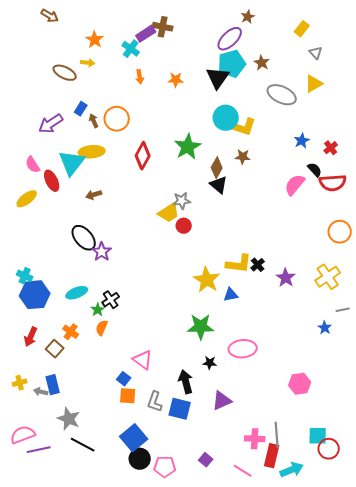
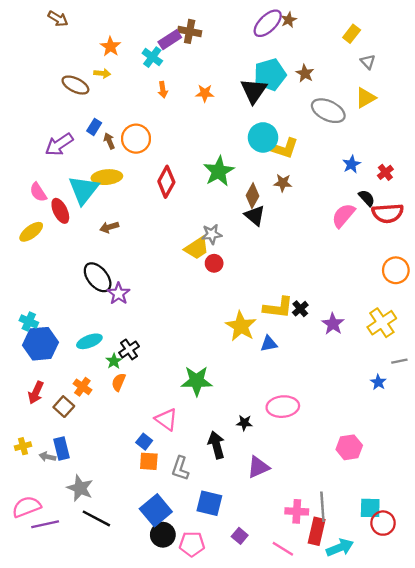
purple ellipse: (230, 39) -> (268, 23), moved
green star: (201, 327) -> (197, 381), moved
blue square: (180, 409) -> (209, 503), moved

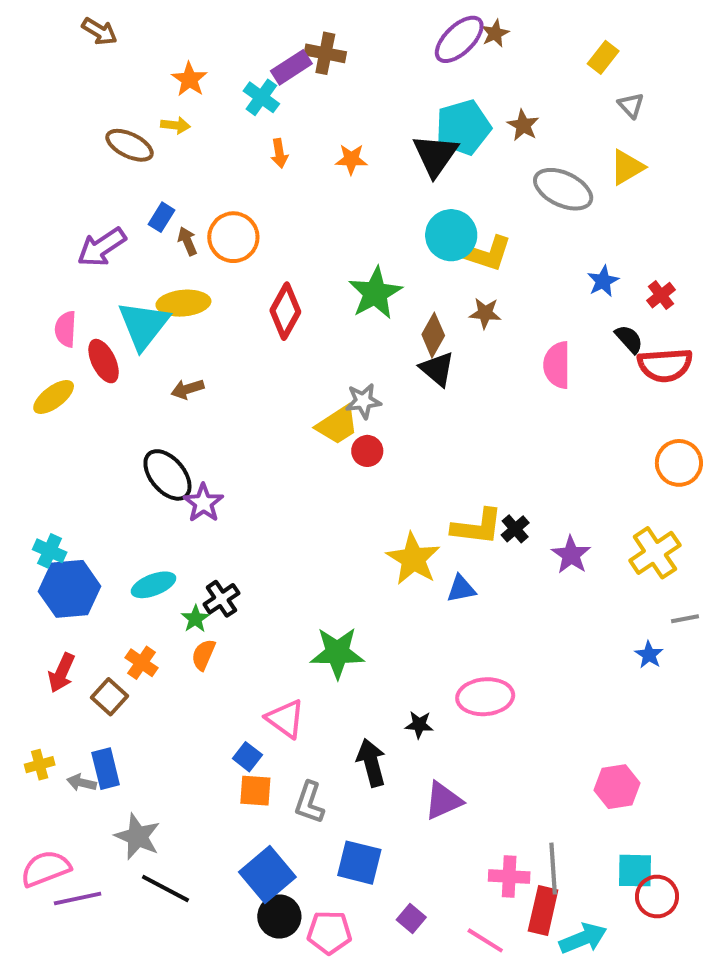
pink semicircle: (38, 192) -> (66, 329), turned 36
pink semicircle: (343, 216) -> (557, 365), moved, turned -40
pink hexagon: (349, 447) -> (617, 787), moved

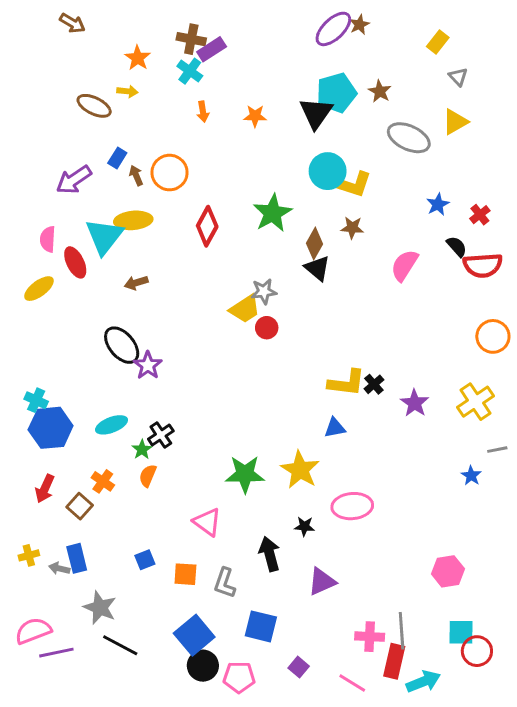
brown cross: (325, 53) -> (191, 39), moved
pink semicircle: (557, 365) -> (404, 265), turned 32
yellow star: (413, 559) -> (300, 470), moved
blue square: (247, 757) -> (145, 560), moved, turned 30

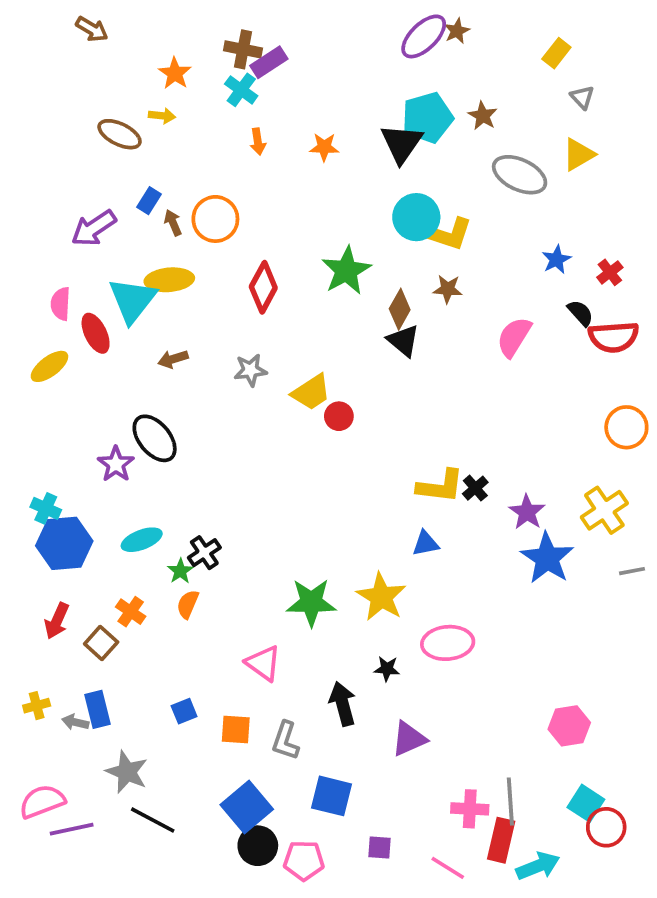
gray star: (264, 291) -> (250, 370), moved
purple star: (148, 365) -> (116, 464), moved
blue star: (471, 476) -> (547, 558), moved, size x2.0
cyan square: (461, 632) -> (586, 803), turned 32
purple square: (299, 667) -> (379, 848), turned -36

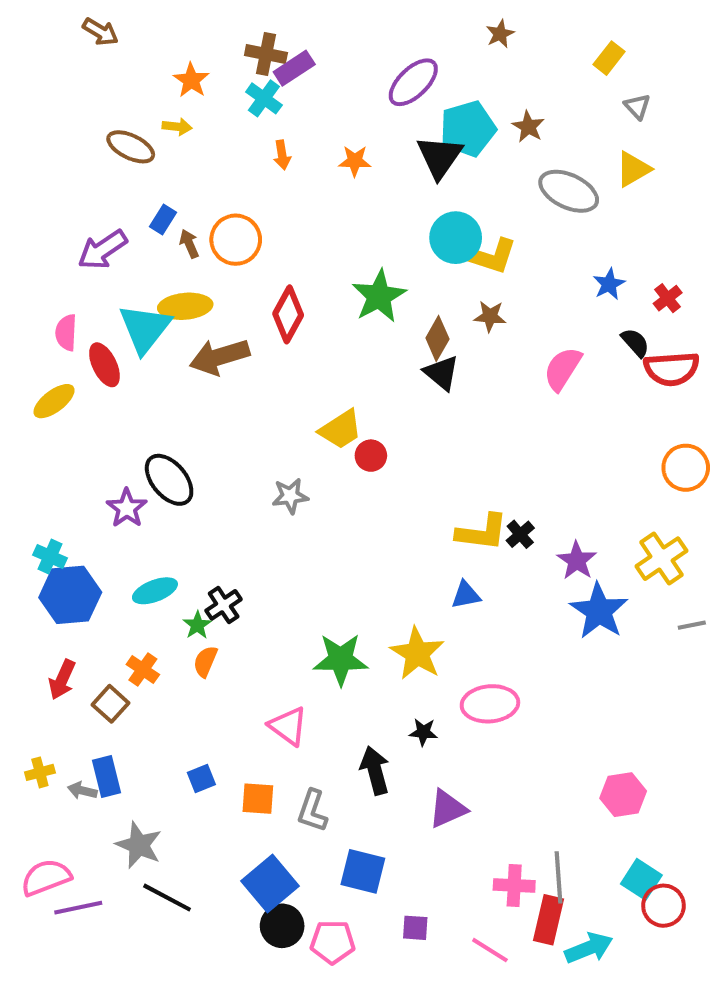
purple ellipse: (424, 36) -> (413, 82), moved
brown arrow: (173, 359) -> (220, 357), moved, size x1.8
gray star: (250, 370) -> (290, 496), moved

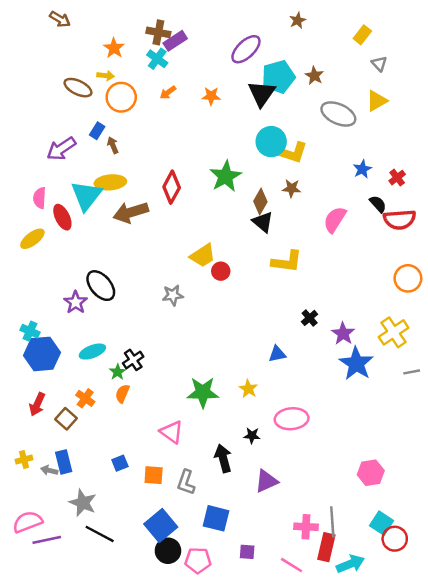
orange arrow: (282, 155) -> (168, 92), turned 63
orange circle: (236, 240) -> (121, 97), moved
yellow L-shape: (482, 532) -> (287, 262), moved
yellow star: (417, 653) -> (248, 389), size x0.6

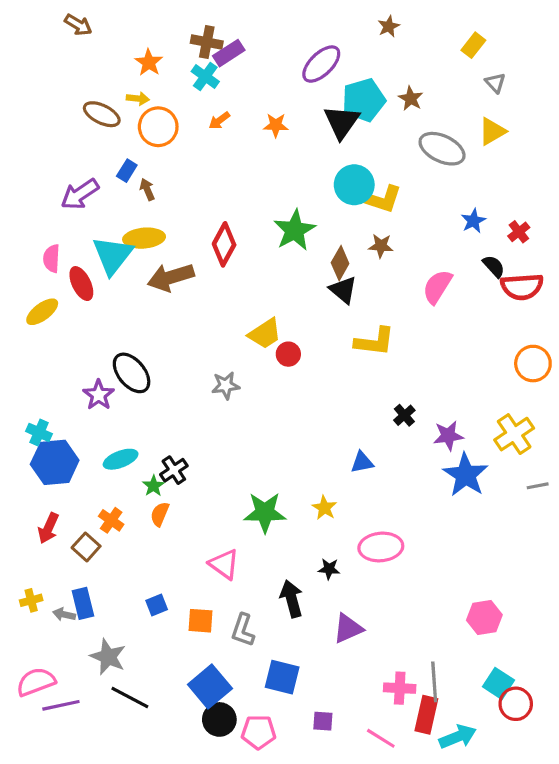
purple star: (343, 334) -> (448, 436), turned 30

